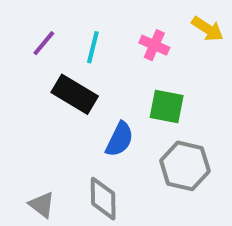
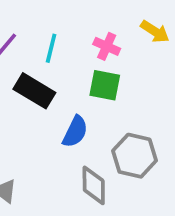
green square: (167, 107) -> (105, 85), moved
gray diamond: (103, 199) -> (94, 185), moved

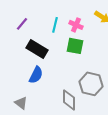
cyan line: (51, 48) -> (55, 25), moved
blue semicircle: (75, 132) -> (36, 75), moved

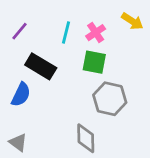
pink cross: (76, 25) -> (96, 33), turned 32
blue semicircle: (36, 75) -> (21, 95), moved
gray hexagon: (91, 84) -> (110, 99), moved

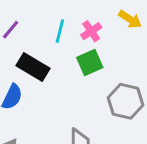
green square: (94, 62) -> (90, 63), turned -35
gray hexagon: (110, 99) -> (126, 101), moved

